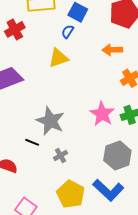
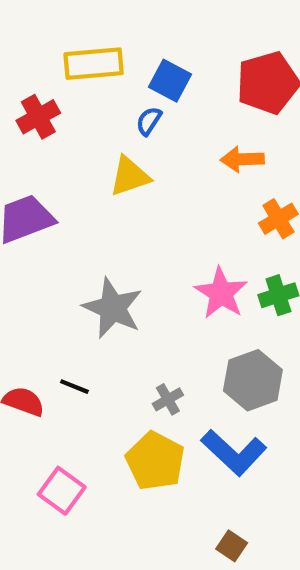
black line: (32, 142) -> (74, 387), moved
gray cross: (60, 156) -> (168, 399), moved

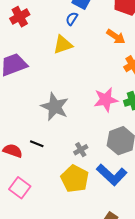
orange arrow: (242, 159) -> (116, 37), turned -144
pink star: (221, 293) -> (106, 100), turned 30
pink square: (62, 491) -> (20, 188), moved

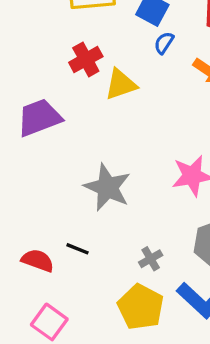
red cross: (20, 17) -> (86, 59), moved
blue semicircle: (72, 19) -> (164, 43), moved

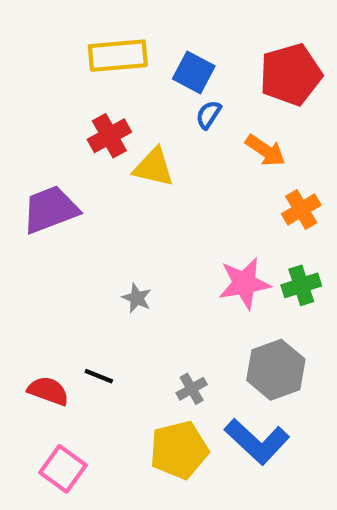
yellow triangle: (121, 84) -> (154, 167), turned 32
gray star: (107, 187) -> (137, 298), size x0.5
yellow pentagon: (141, 307) -> (179, 450), turned 30

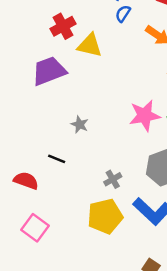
purple trapezoid: (50, 210) -> (49, 71), moved
black line: (99, 376) -> (57, 159), moved

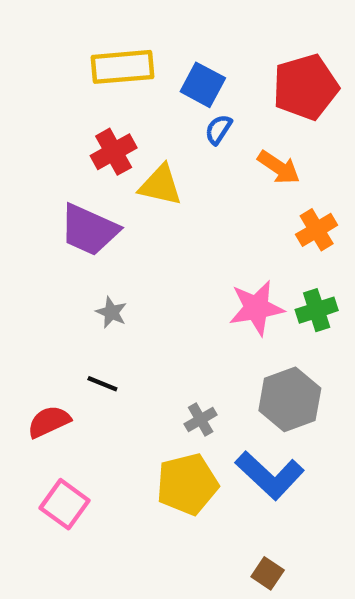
purple trapezoid: (49, 71) -> (89, 230), turned -135
gray star: (80, 124) -> (111, 312), moved
red semicircle: (26, 181) -> (49, 422), turned -45

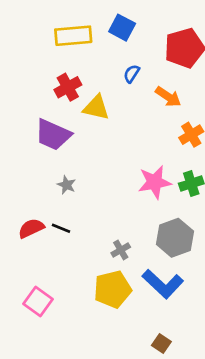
blue square: (203, 85) -> (122, 28), moved
red semicircle: (49, 422) -> (31, 228), moved

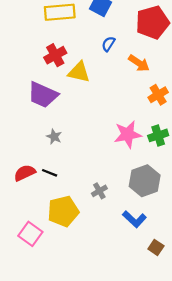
blue L-shape: (163, 284) -> (134, 219), size x0.7
yellow pentagon: (113, 289) -> (63, 211), moved
brown square: (161, 344) -> (156, 247), moved

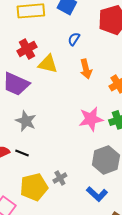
orange arrow: (139, 63) -> (86, 69), moved, turned 42
gray star: (54, 137) -> (26, 121), size x1.5
gray cross: (99, 191) -> (60, 178), moved

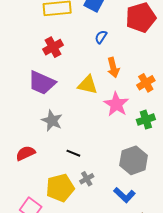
yellow triangle: (48, 64) -> (88, 85), moved
pink star: (91, 119) -> (116, 104), moved, turned -30
black line: (22, 153) -> (73, 153), moved

